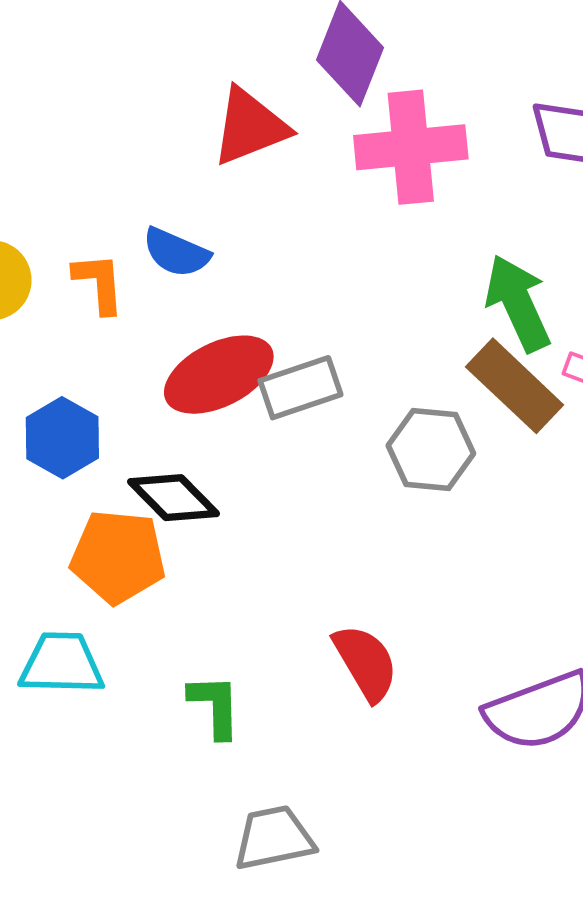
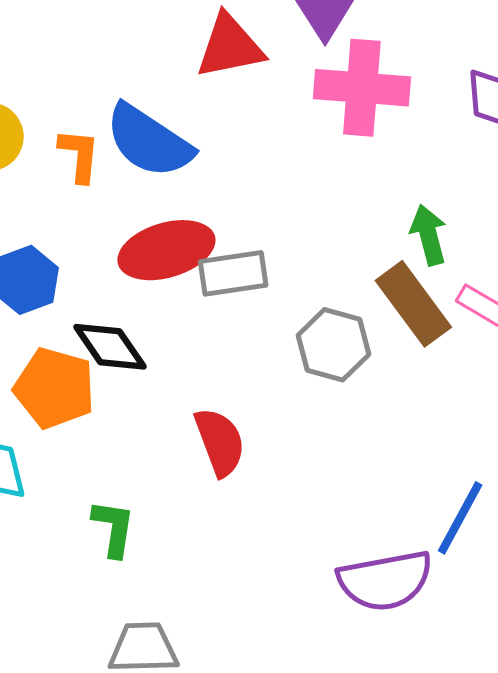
blue semicircle: (176, 252) -> (149, 141), size x1.6
green arrow: (518, 303) -> (429, 235), size x0.7
red semicircle: (366, 663) -> (220, 442), moved

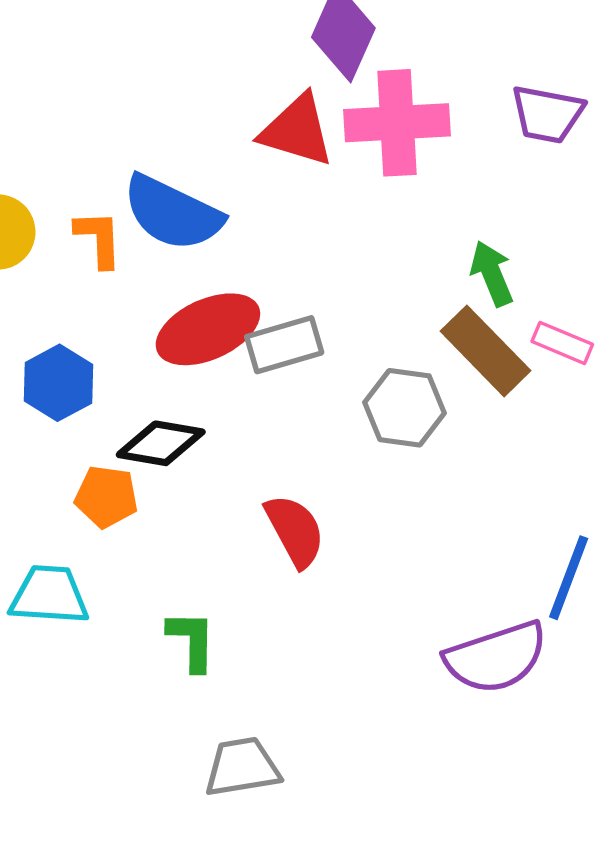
red triangle: (230, 46) -> (297, 130), moved, turned 36
black diamond: (110, 347) -> (161, 443), turned -38
orange pentagon: (54, 388) -> (106, 497), size x0.7

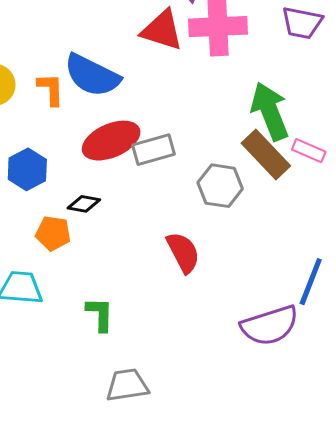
green arrow: (492, 273) -> (270, 111), size x1.6
black diamond: (161, 443) -> (84, 204), size x0.7
red semicircle: (295, 531) -> (183, 252), moved

